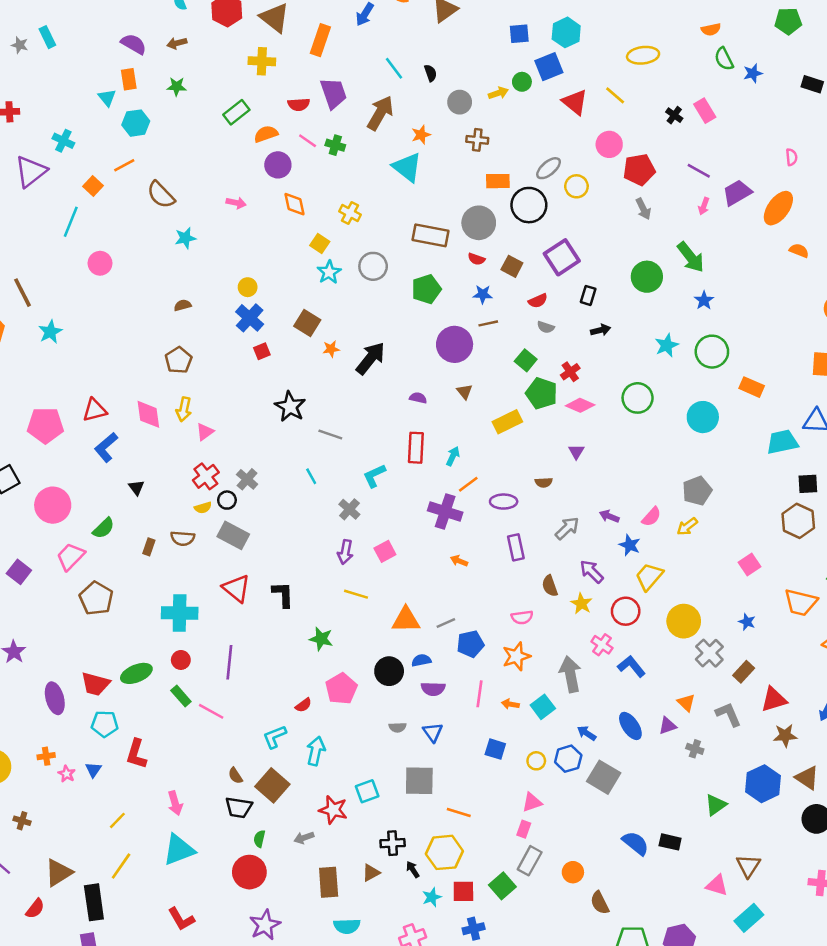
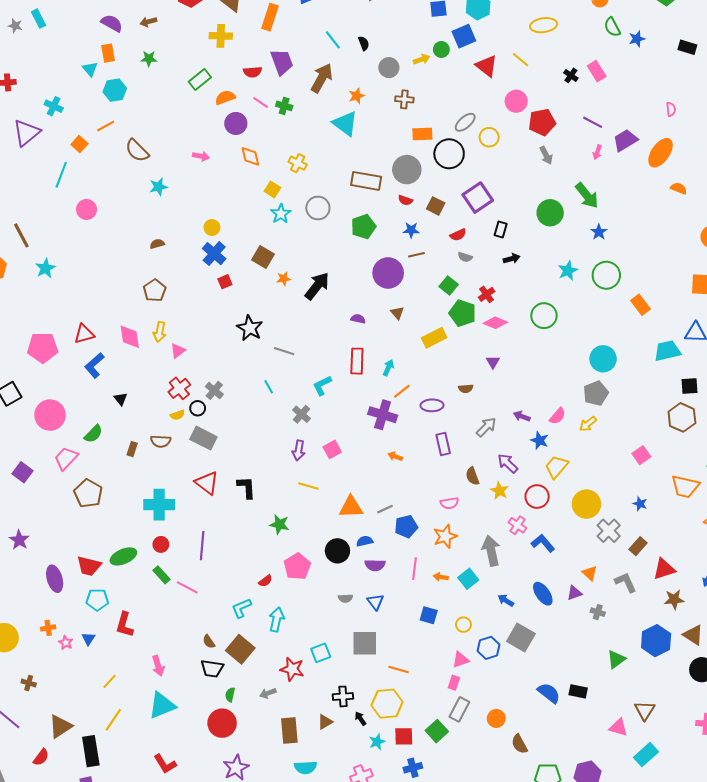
orange rectangle: (752, 387) -> (641, 305), turned 30
cyan circle: (703, 417) -> (603, 359), moved
blue hexagon: (568, 759) -> (489, 648), moved

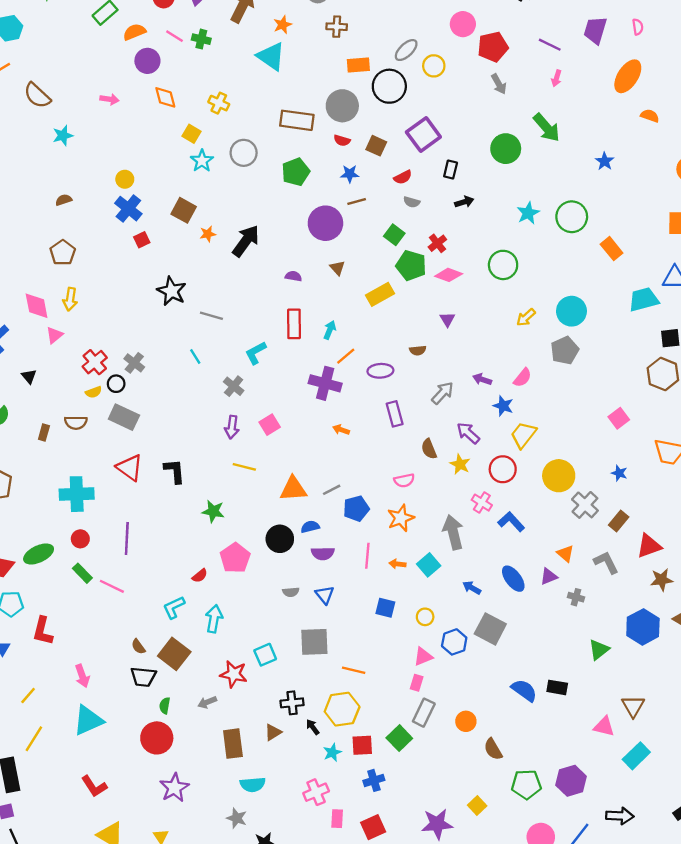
purple trapezoid: (625, 140) -> (595, 30), moved, turned -40
blue star: (599, 232) -> (605, 161), moved
pink triangle: (178, 351) -> (54, 335), moved
yellow arrow: (588, 424) -> (526, 317), moved

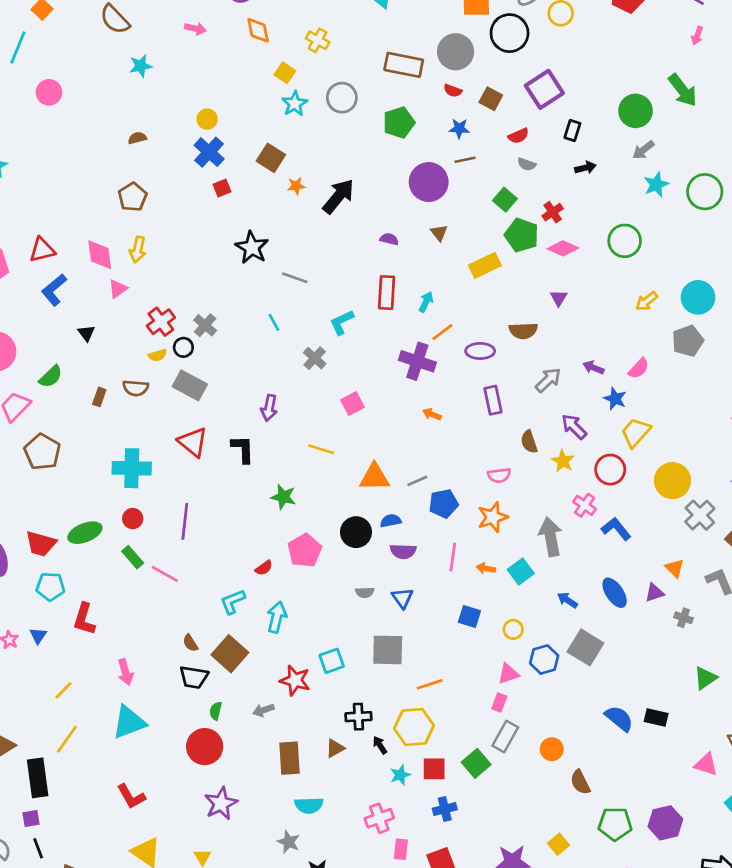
gray arrow: (499, 84) -> (643, 150), moved, turned 78
brown semicircle: (418, 350) -> (523, 331), size x1.5
purple arrow: (232, 427) -> (269, 408), moved
orange line: (354, 670) -> (430, 684), turned -35

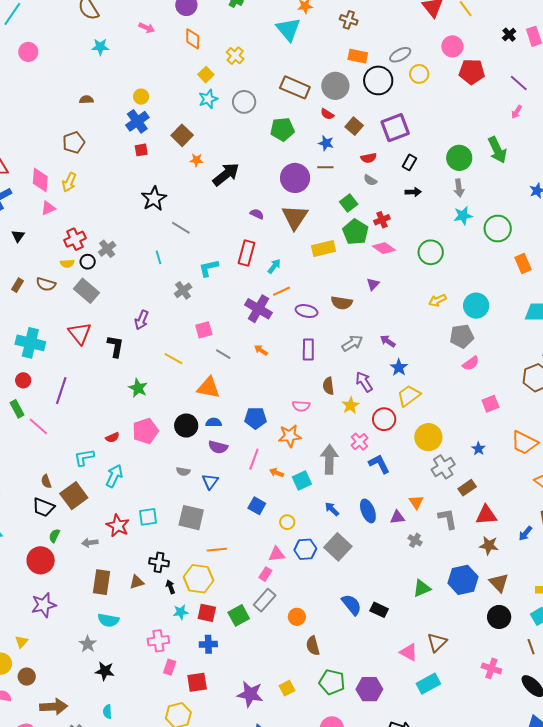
gray arrow: (643, 150) -> (459, 188), turned -72
brown triangle: (439, 233) -> (295, 217), size x2.0
pink semicircle: (639, 368) -> (471, 363), moved
gray line: (417, 481) -> (223, 354), moved, turned 42

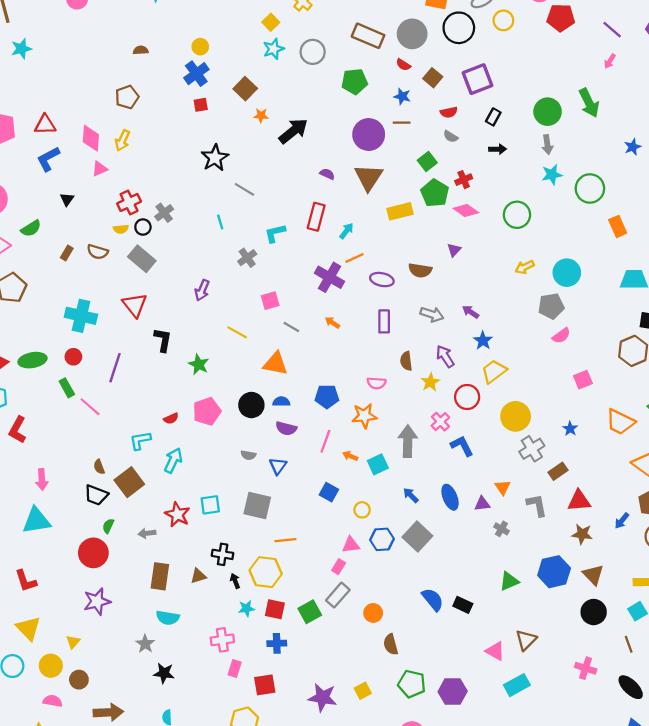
gray arrow: (352, 343) -> (432, 314), turned 50
black L-shape: (115, 346) -> (163, 340), moved

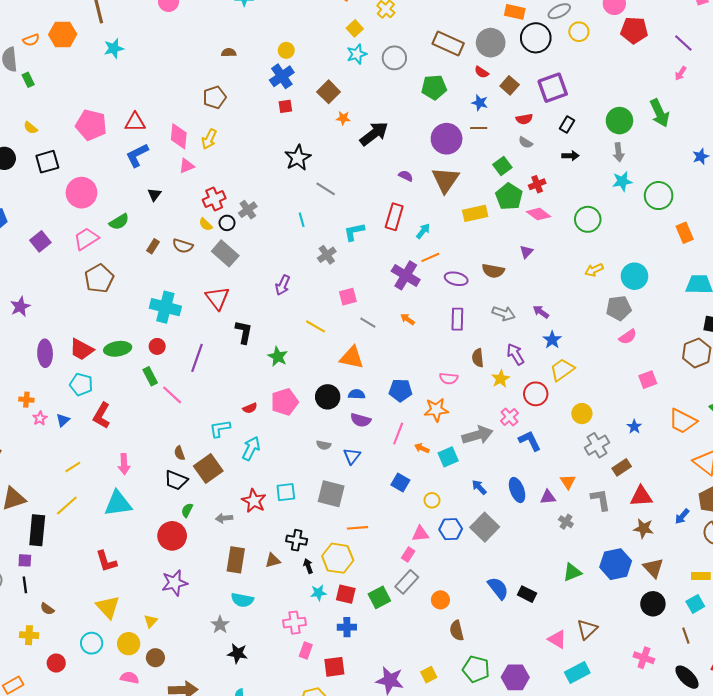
yellow semicircle: (121, 229) -> (206, 224), turned 48
yellow circle: (516, 416) -> (582, 414), size x0.7
gray arrow: (408, 441) -> (477, 435), turned 72

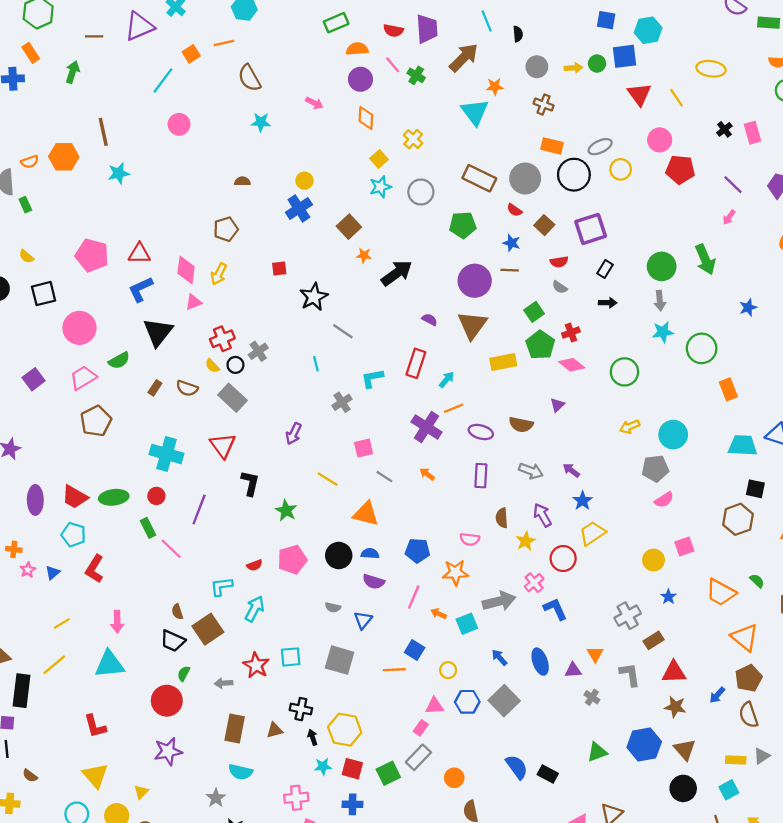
red square: (285, 106) -> (279, 268), moved
black triangle: (154, 195) -> (158, 332), size x2.0
yellow circle: (582, 414) -> (654, 560), moved
orange line: (357, 528) -> (394, 670), moved

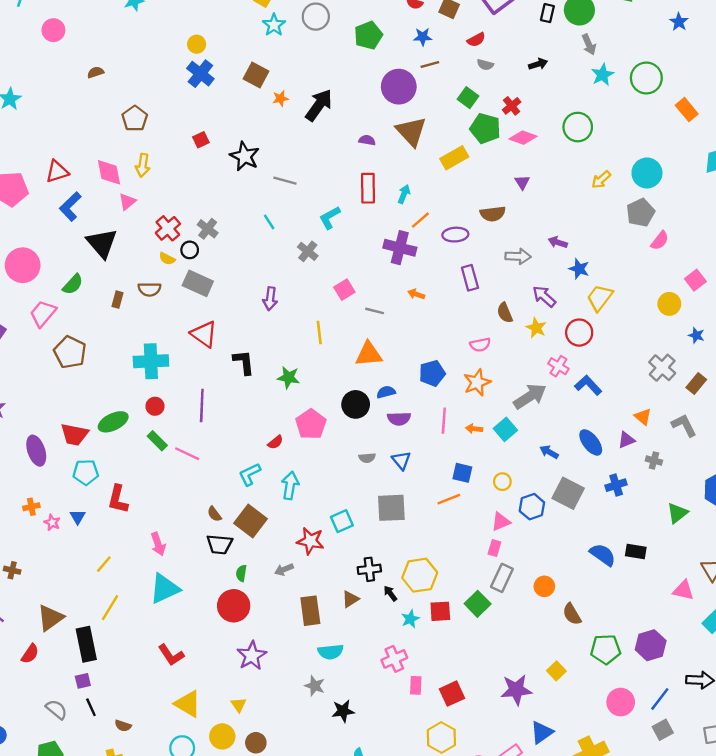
brown semicircle: (242, 181) -> (96, 72), moved
black rectangle: (605, 269) -> (547, 13), moved
yellow line: (328, 479) -> (319, 332), turned 70
blue cross: (353, 804) -> (616, 485), moved

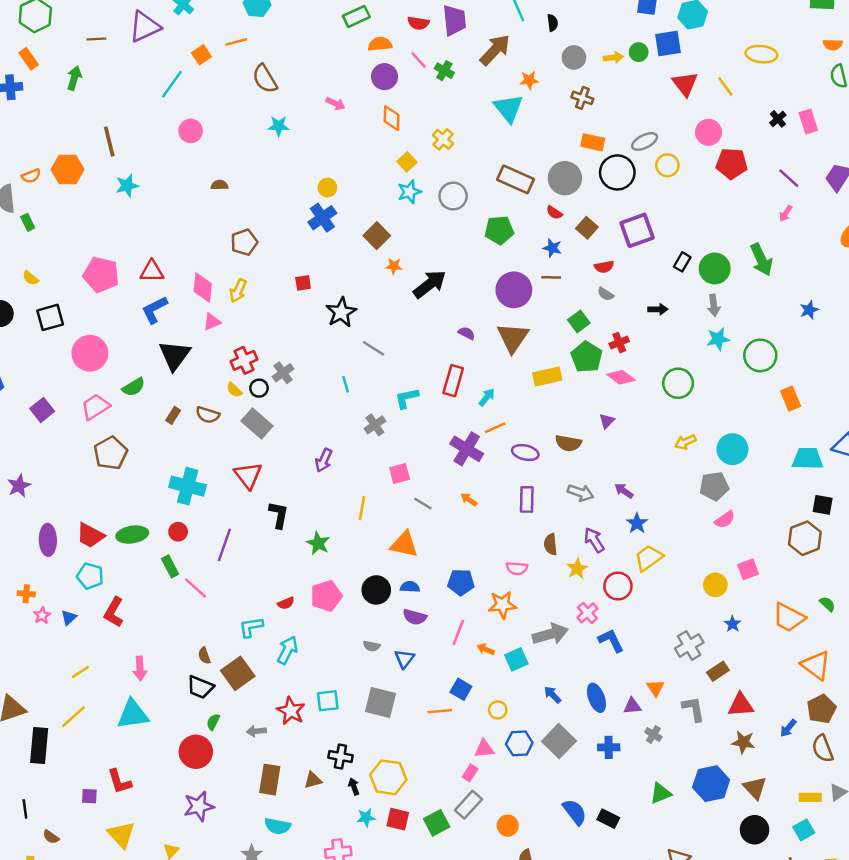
purple square: (83, 681) -> (89, 796), moved

